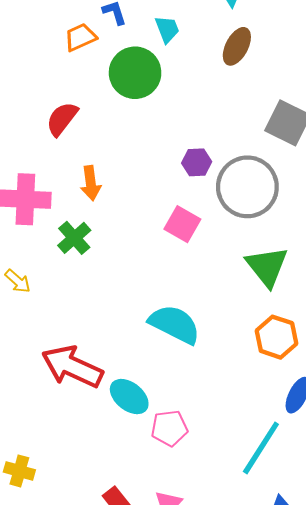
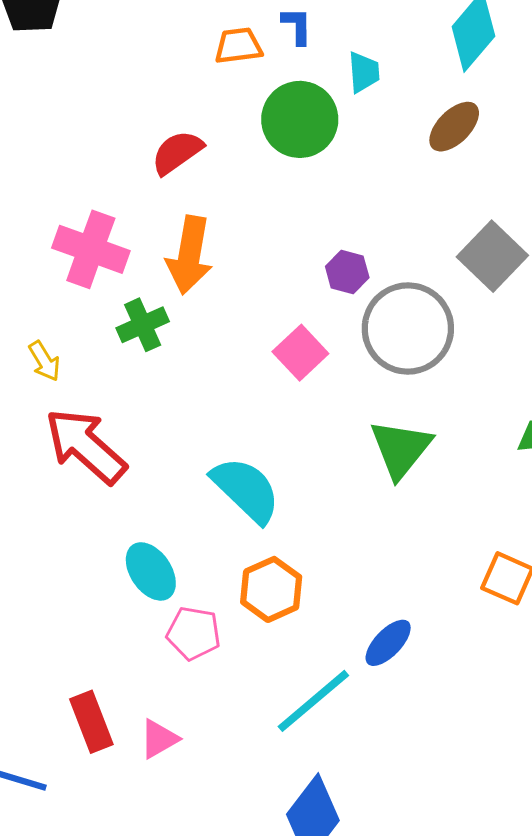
orange arrow: (91, 183) -> (189, 255), size x1.5
orange hexagon: (277, 337) -> (271, 589), moved
red arrow: (72, 367) -> (86, 446), moved

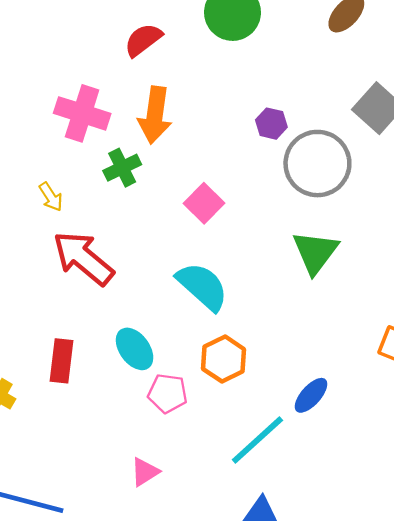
pink square: (300, 353) -> (204, 203), moved
red rectangle: (91, 722) -> (62, 361), moved, turned 30

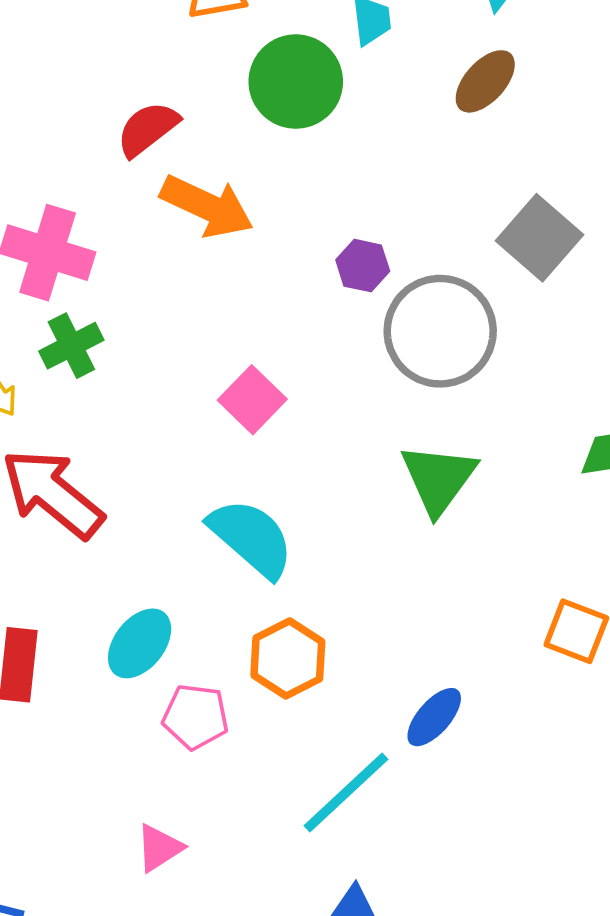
orange arrow: (155, 115) -> (207, 206), moved, turned -72
green cross: (122, 168) -> (71, 346), moved
cyan ellipse: (135, 349) -> (140, 643), turned 75

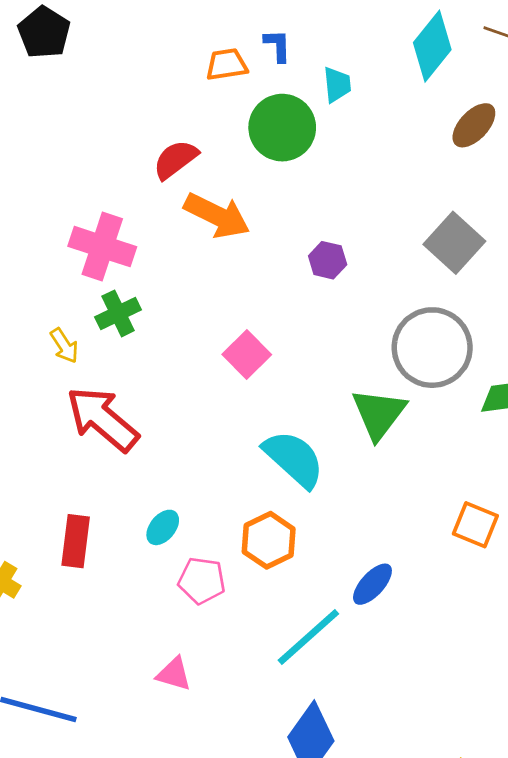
brown ellipse: (485, 81) -> (474, 125), moved
gray circle: (440, 331) -> (432, 348), moved
cyan semicircle: (251, 538) -> (294, 459), moved
cyan ellipse: (140, 643) -> (163, 527), size x0.7
pink triangle: (159, 848) -> (174, 674), turned 48

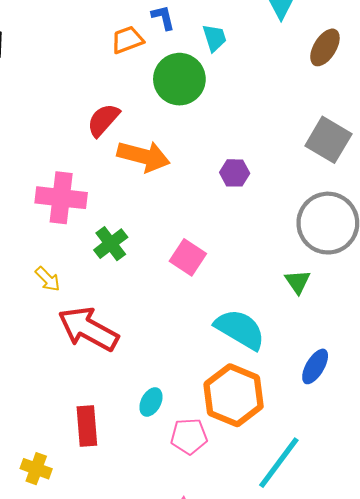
green cross: (118, 313) -> (111, 244), moved
green triangle: (379, 414) -> (298, 282), size x0.6
orange hexagon: (269, 540) -> (234, 395), size x1.4
blue ellipse: (372, 584) -> (315, 366), moved

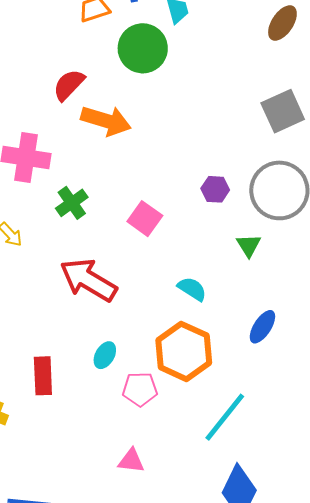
gray square: (328, 140) -> (283, 111), turned 33
purple hexagon: (235, 173) -> (215, 189), moved
red arrow: (88, 329) -> (88, 280), moved
cyan semicircle: (240, 329) -> (192, 289), size x0.6

